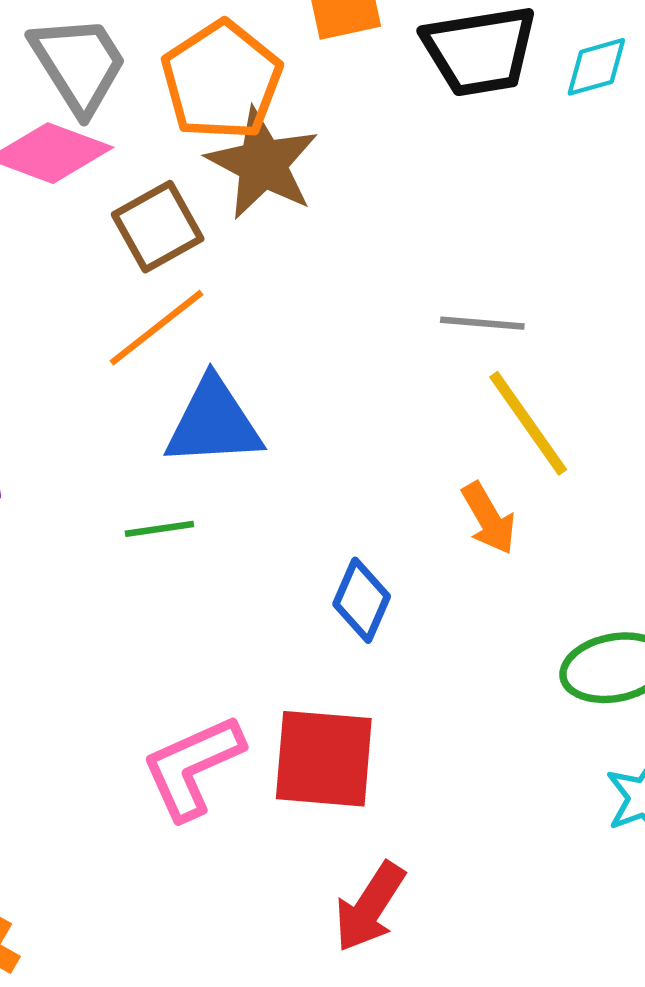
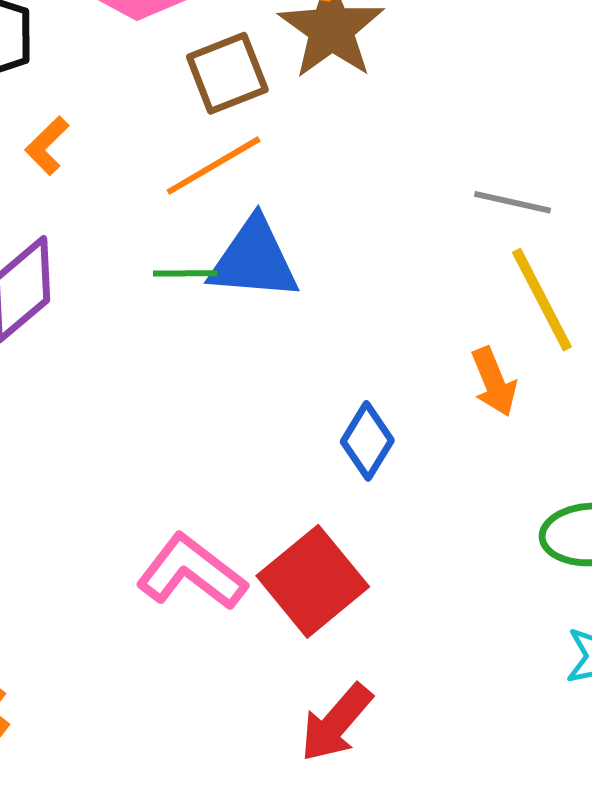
green line: (159, 529) -> (185, 273), moved
red square: (324, 759) -> (313, 581), turned 38
pink L-shape: (193, 767) -> (191, 572), turned 54

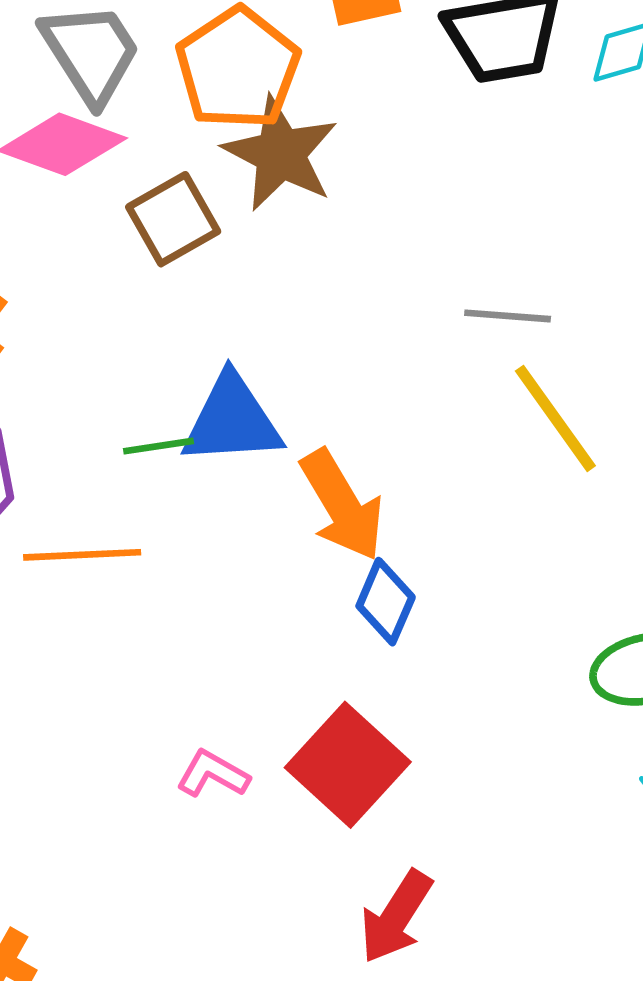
orange line: (214, 166) -> (82, 555), moved, turned 36
orange arrow: (494, 382) -> (342, 505), moved, size x1.5
pink L-shape: (191, 572) -> (213, 774), size x0.6

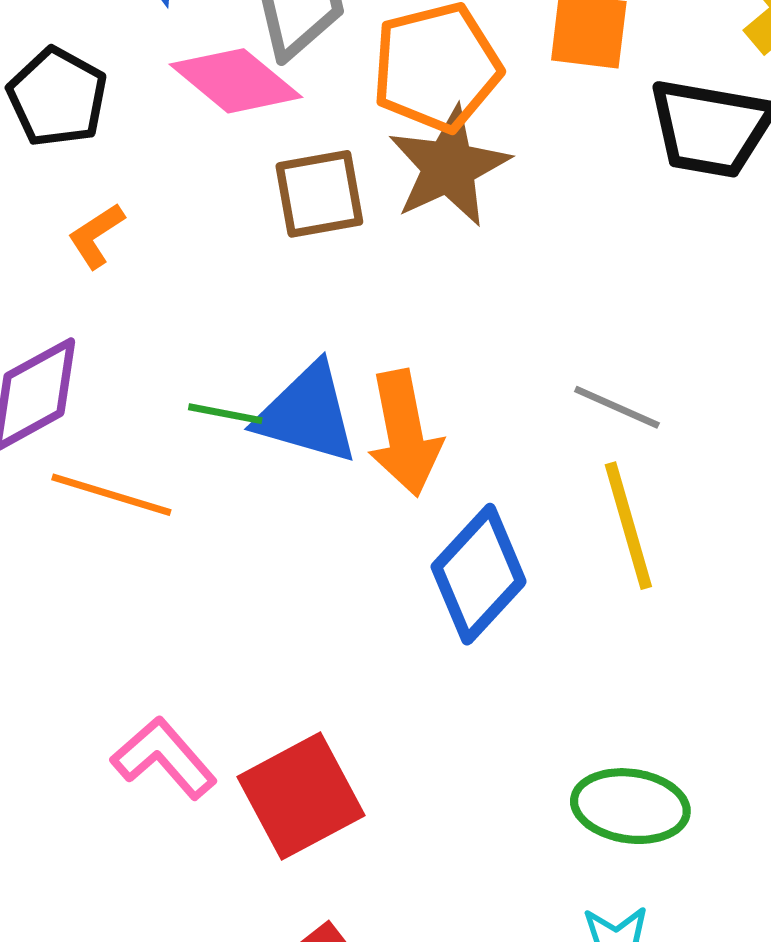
orange arrow: (342, 505) -> (405, 433), moved
blue diamond: (386, 602) -> (479, 574), moved, size x1.5
pink L-shape: (213, 774) -> (164, 758), size x1.4

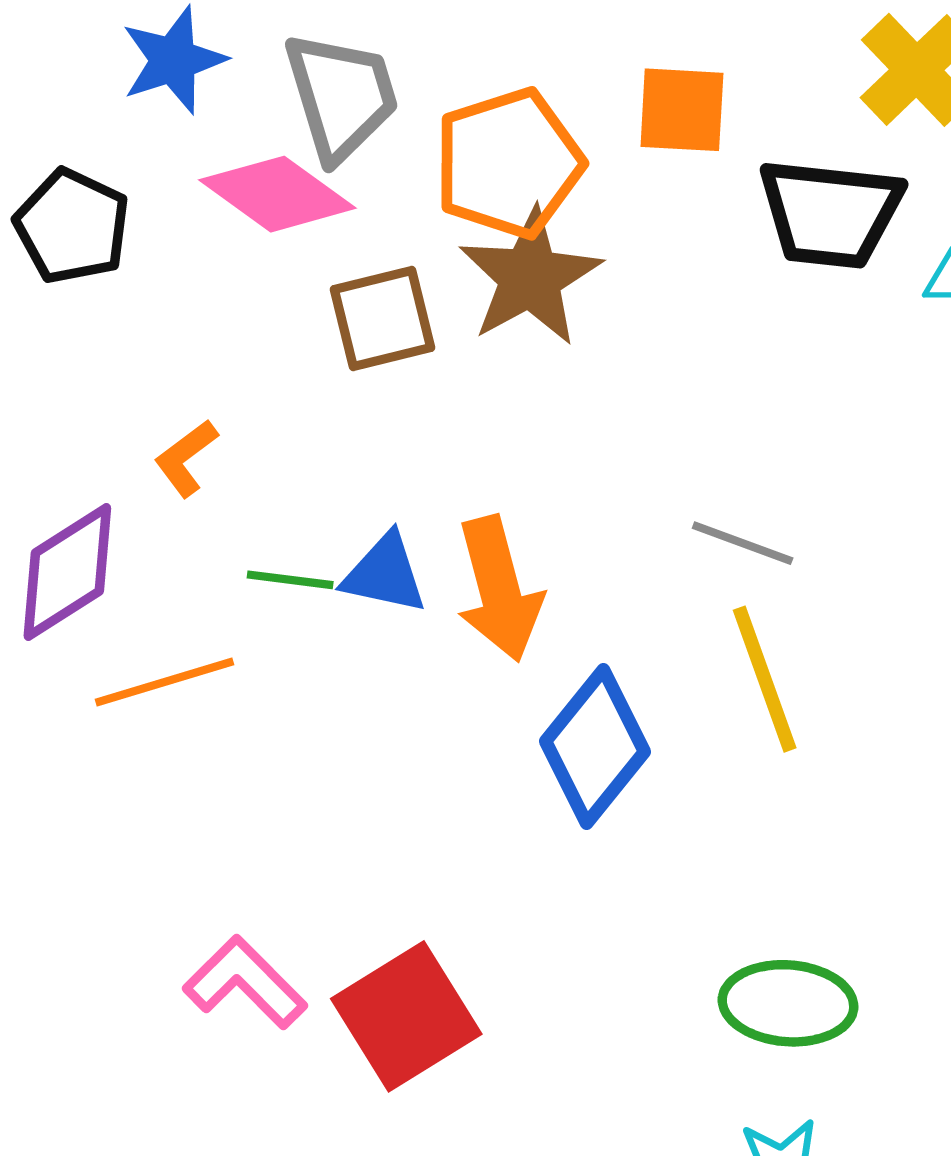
orange L-shape: (96, 236) -> (186, 458), moved
blue triangle: (307, 414) -> (385, 574), size x0.7
orange line: (111, 495) -> (164, 682), turned -30

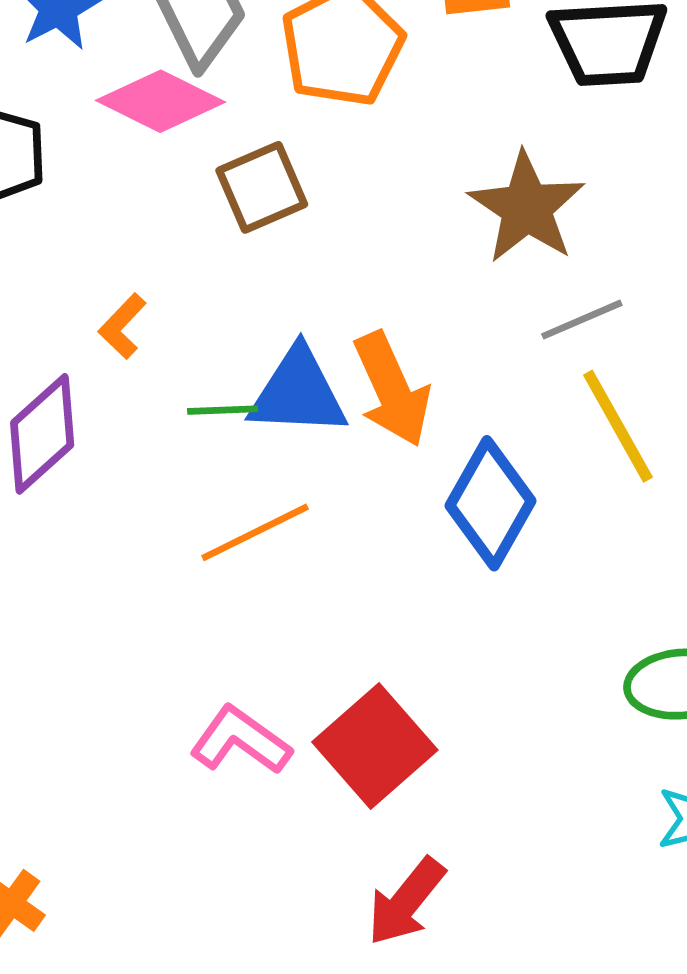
brown star: (530, 277) -> (527, 208), moved
gray line: (743, 543) -> (582, 320), turned -34
blue triangle: (385, 574) -> (298, 392), size x1.4
orange line: (164, 682) -> (255, 532), moved

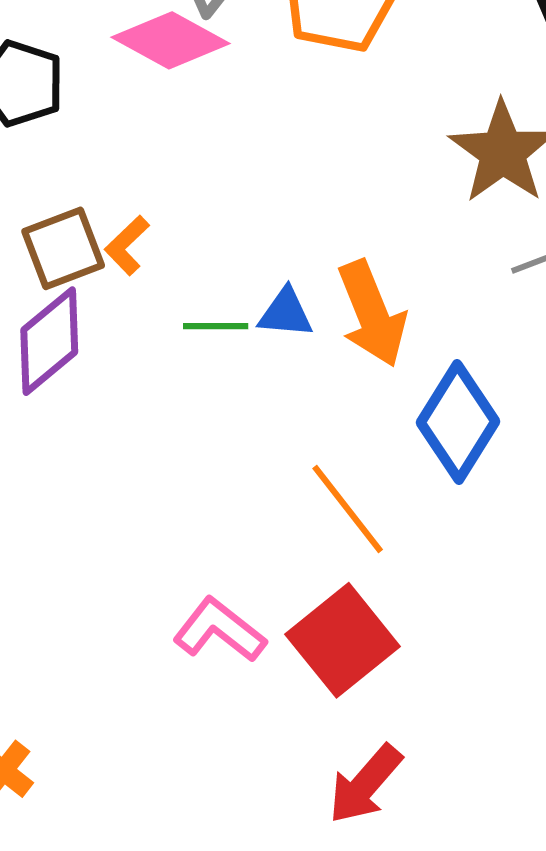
brown square: (262, 187) -> (63, 248), moved
blue triangle: (298, 392) -> (286, 313), size x0.6
orange line: (255, 532) -> (348, 509), moved, turned 76

